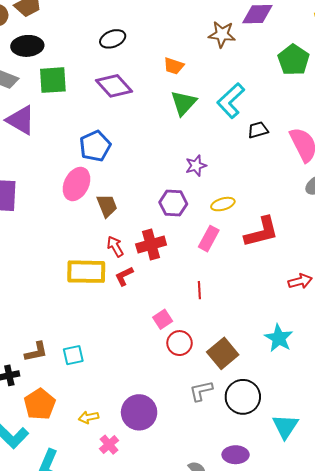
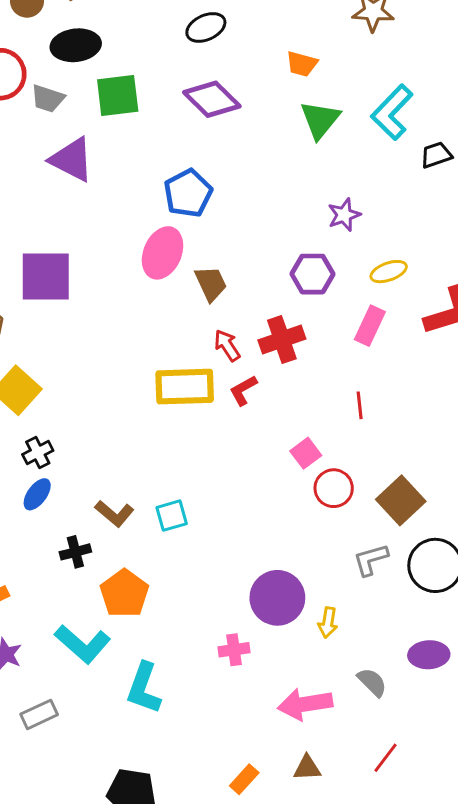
brown L-shape: (36, 352) -> (114, 514), turned 55
yellow arrow: (89, 417) -> (328, 622), moved, turned -66
pink cross: (109, 445) -> (234, 650), turned 36

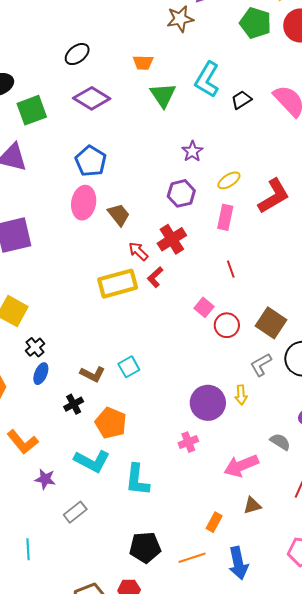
yellow arrow: (328, 622) -> (241, 395), moved

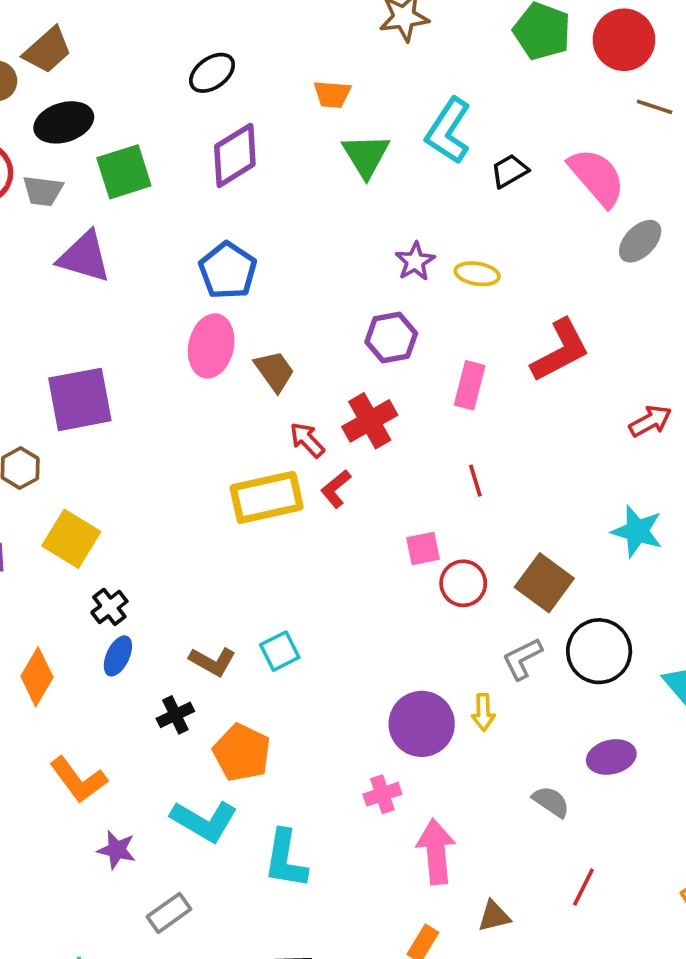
purple diamond: (92, 98) -> (235, 155), turned -66
yellow ellipse: (229, 180) -> (477, 274), moved, turned 40
pink square: (204, 307) -> (423, 549), turned 36
pink arrow: (241, 466) -> (436, 852), moved, turned 104

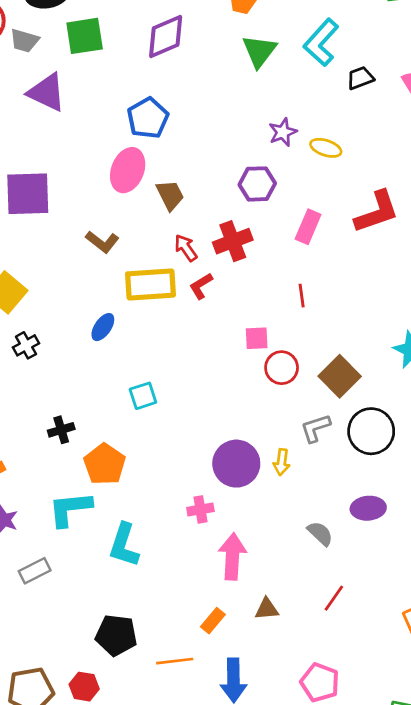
blue ellipse: (118, 656) -> (103, 327), moved
brown L-shape: (213, 661) -> (102, 242), moved
cyan L-shape: (204, 821) -> (70, 509), turned 135

